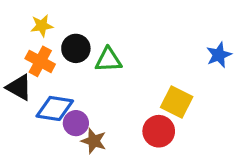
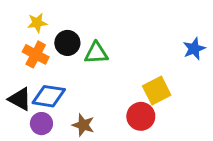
black triangle: (19, 87) -> (20, 99), moved
yellow square: (177, 102) -> (157, 90), turned 36
purple circle: (76, 123) -> (41, 124), moved

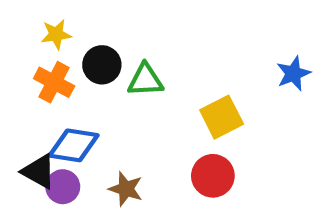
yellow square: (157, 90) -> (222, 117), moved
black triangle: (20, 99) -> (39, 171), moved

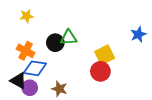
black circle: (102, 65) -> (55, 43), moved
orange cross: (54, 82) -> (26, 51), moved
red circle: (213, 176) -> (100, 71), moved

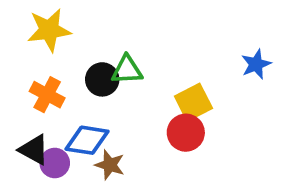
yellow star: (27, 16) -> (49, 30), size x1.6
blue diamond: (35, 68) -> (87, 140), moved

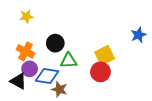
yellow star: (49, 30) -> (27, 16), size x0.6
green triangle: (127, 70) -> (69, 61), moved
purple circle: (55, 163) -> (30, 69), moved

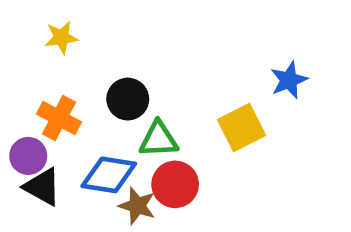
blue star: (139, 35) -> (289, 80), moved
purple circle: (30, 69) -> (28, 156), moved
red circle: (100, 72) -> (175, 184), moved

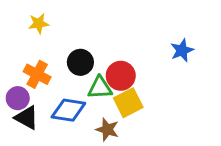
yellow square: (241, 127) -> (128, 103), moved
red circle: (175, 184) -> (121, 76), moved
brown star: (137, 206) -> (107, 130), moved

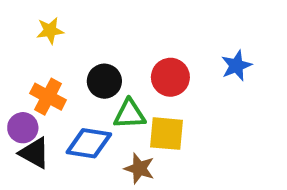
red circle: (121, 76) -> (170, 77), moved
yellow square: (128, 103) -> (166, 134), turned 32

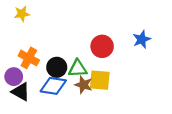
yellow star: (50, 31) -> (22, 14), moved
black circle: (104, 81) -> (57, 67), moved
brown star: (139, 169) -> (83, 85), moved

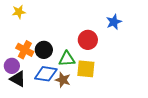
blue star: (142, 39) -> (114, 22), moved
black circle: (57, 67) -> (44, 50), moved
brown star: (83, 85) -> (63, 80), moved

